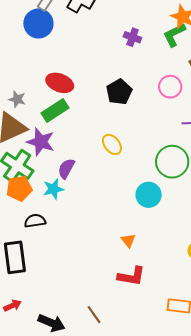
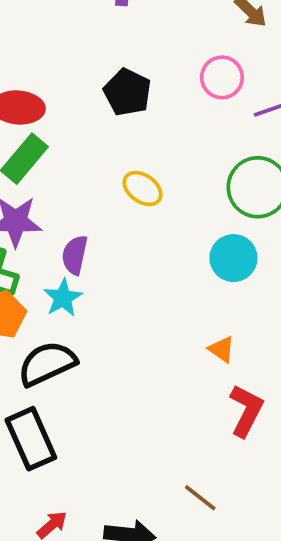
pink circle: (170, 87) -> (222, 77), moved
black semicircle: (35, 221) -> (47, 364), size x1.5
red L-shape: (131, 276) -> (246, 411), turned -56

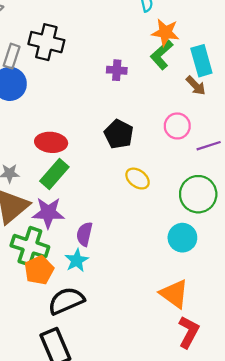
yellow ellipse: (143, 189) -> (138, 179), moved
orange triangle: (222, 349) -> (174, 294), size x1.8

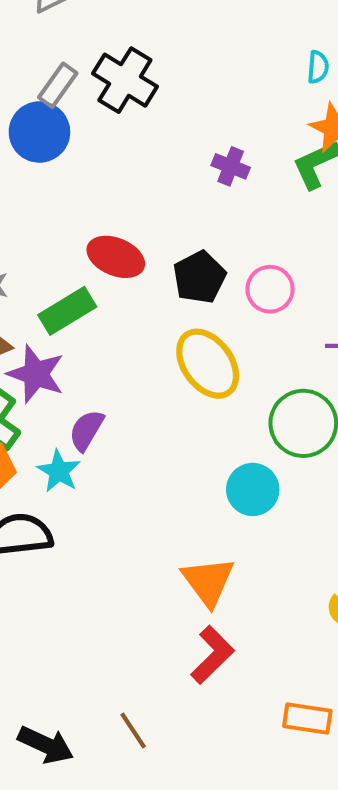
pink circle: (177, 126) -> (270, 289), moved
red ellipse: (51, 142) -> (116, 257), moved
yellow ellipse: (138, 179) -> (208, 364), size x1.6
cyan star: (77, 260) -> (59, 471), turned -30

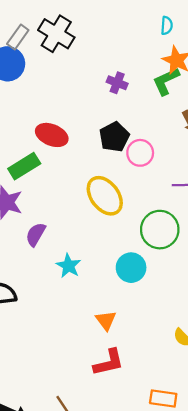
black pentagon: (199, 277) -> (114, 137), moved
cyan star: (59, 471) -> (69, 266), moved
orange triangle: (208, 581) -> (106, 320), size x0.7
red L-shape: (212, 655) -> (109, 362), turned 32

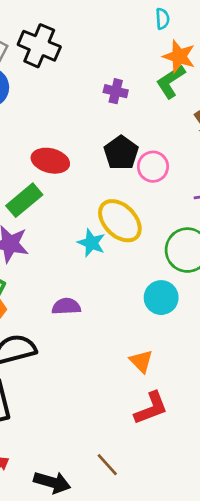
purple semicircle: (36, 234) -> (66, 306), moved, turned 65
cyan star: (69, 266) -> (91, 243), moved

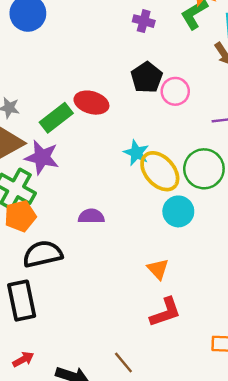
red ellipse: (50, 161) -> (91, 103), moved
yellow ellipse: (120, 221) -> (160, 171), moved
cyan star: (91, 243) -> (136, 153), moved

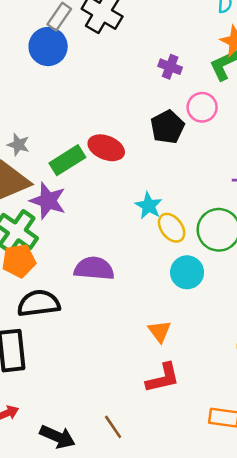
pink circle: (175, 91) -> (202, 107), moved
yellow ellipse: (160, 171) -> (172, 228), size x0.7
purple semicircle: (91, 216) -> (94, 268), size x1.4

